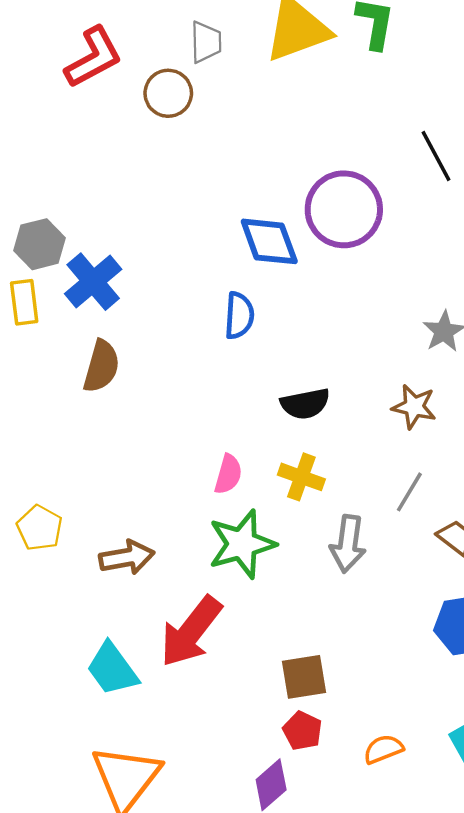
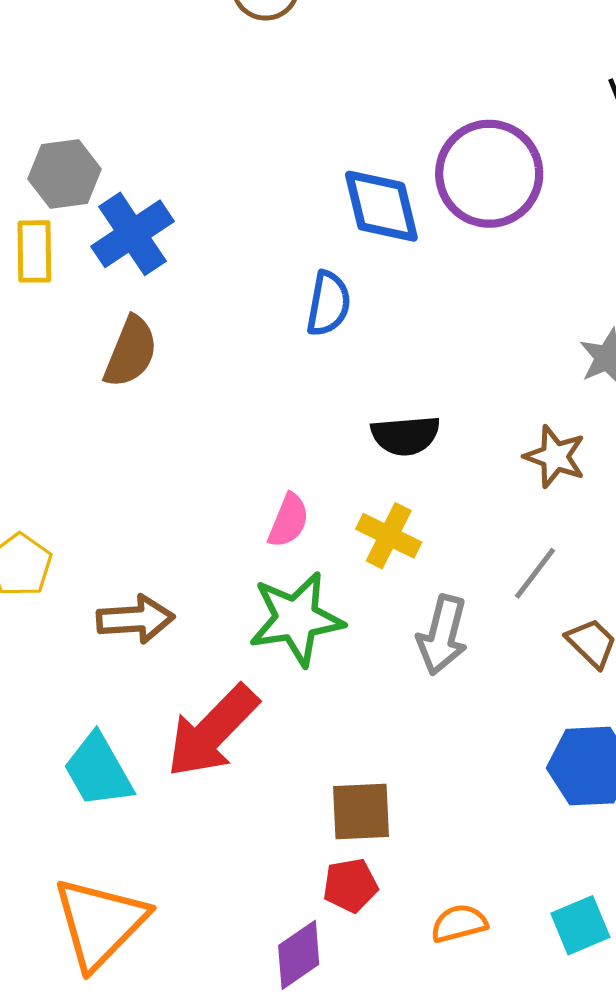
red pentagon: (302, 731) -> (350, 885), turned 30

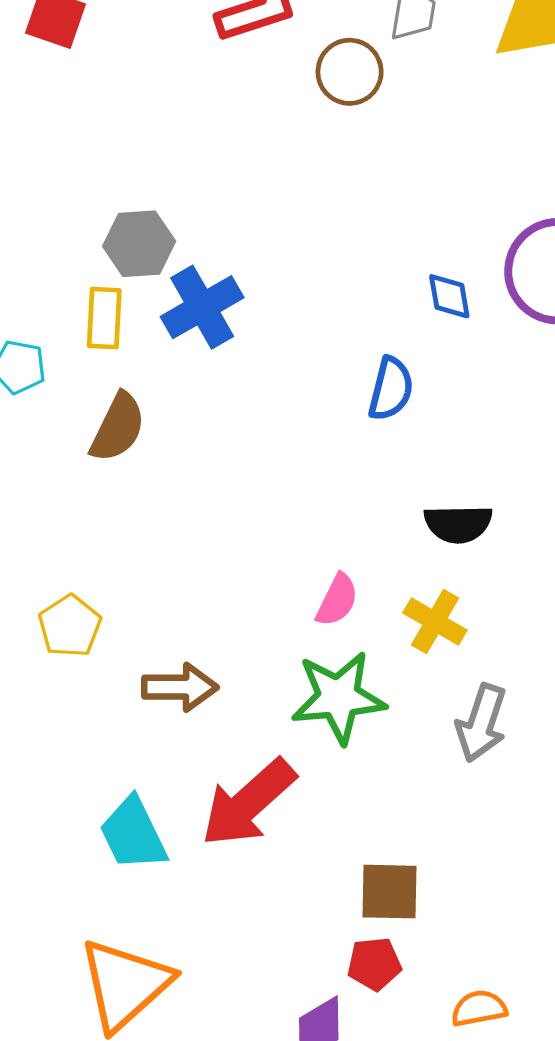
blue diamond: (381, 206) -> (449, 296), size x0.6
brown semicircle: (131, 352) -> (118, 428), moved

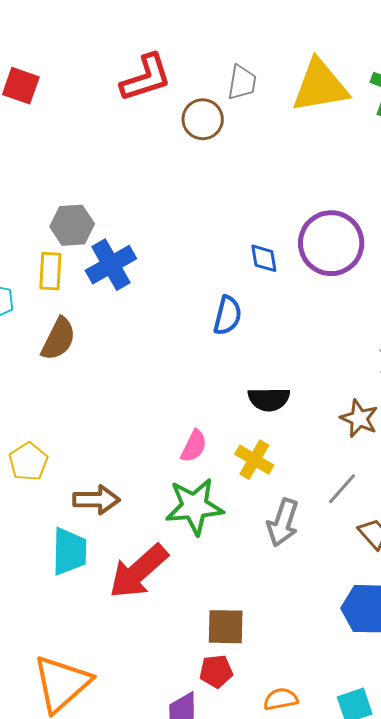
cyan trapezoid: (133, 834) -> (69, 551), moved, turned -153

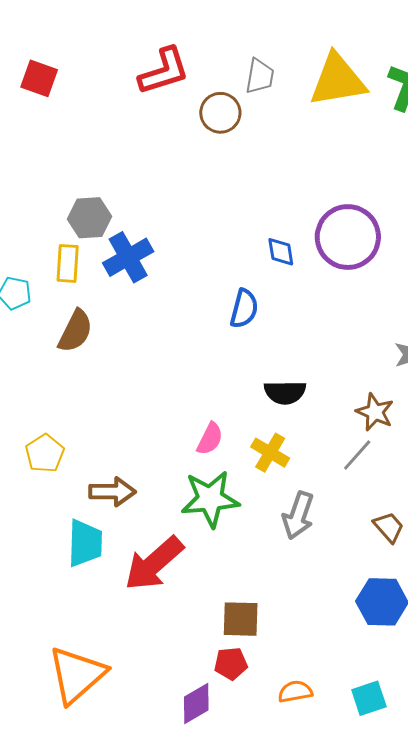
gray line: (342, 489) -> (357, 455), moved

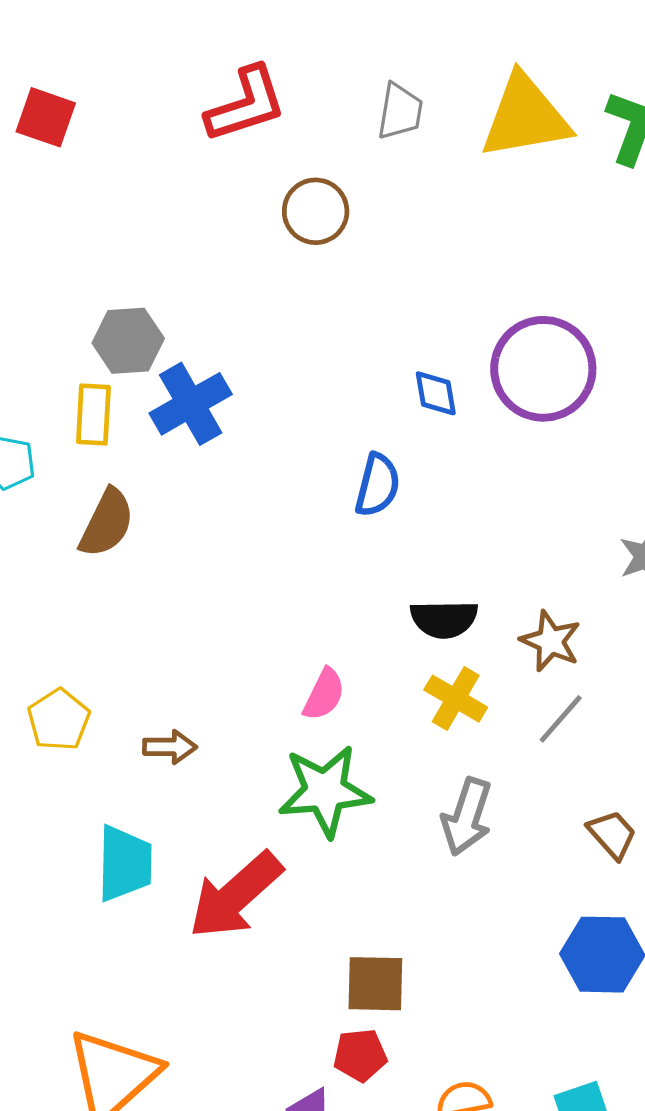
brown circle: (220, 113) -> (316, 211), moved
brown star: (375, 412) -> (551, 641), moved
yellow cross: (270, 453) -> (456, 699), moved
brown arrow: (112, 492) -> (170, 747), moved, size x0.7

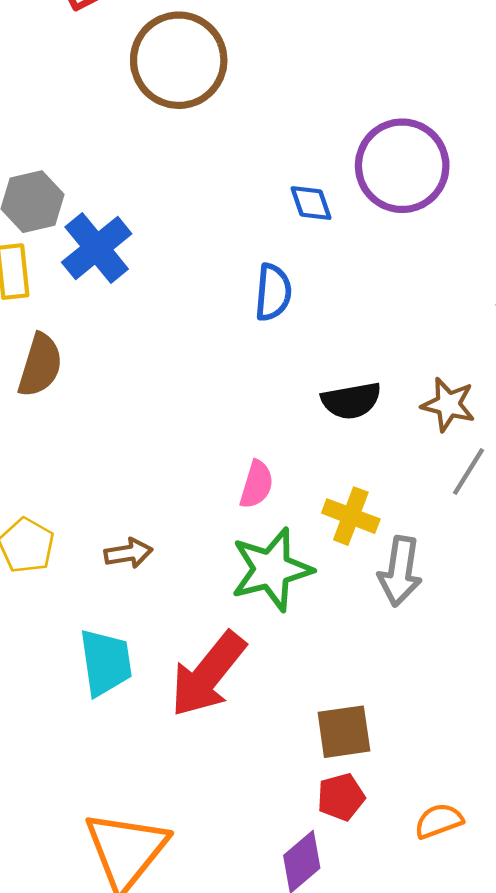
brown circle: (316, 211) -> (179, 60), size x1.6
yellow cross: (456, 699) -> (351, 516), moved

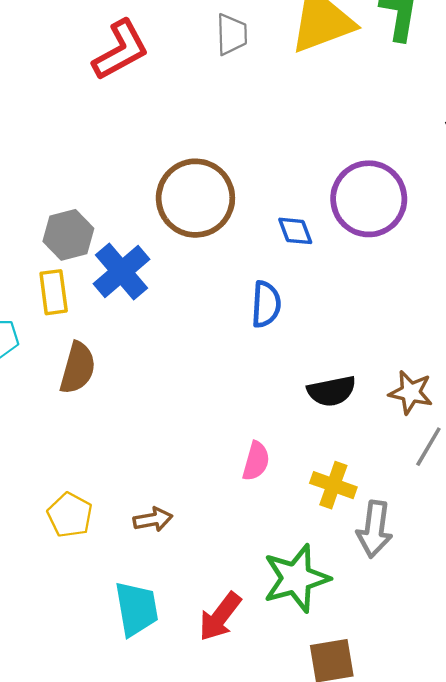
brown circle: (179, 60) -> (195, 198), moved
green star: (271, 569) -> (296, 578), moved
red arrow: (208, 674) -> (220, 617), size x0.7

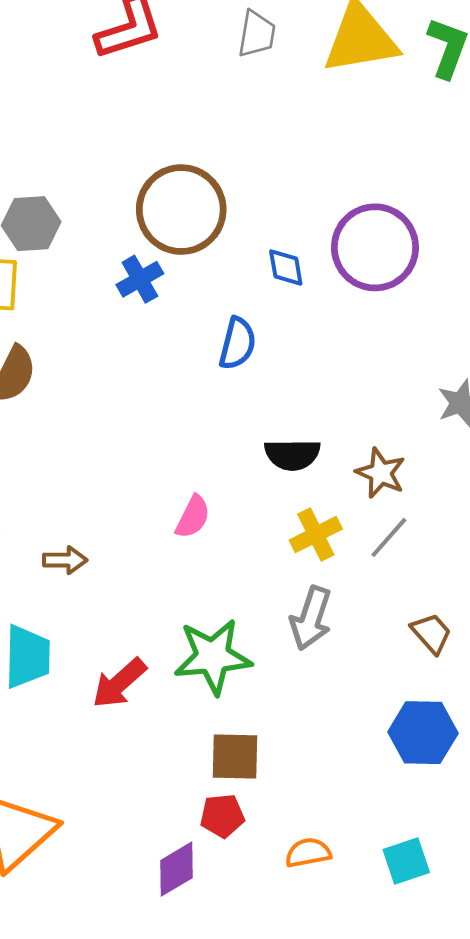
blue cross: (121, 271) -> (140, 279), moved, size x0.7
yellow cross: (333, 485) -> (316, 535), moved, turned 33

